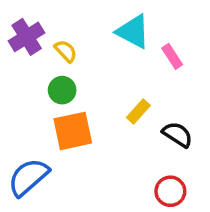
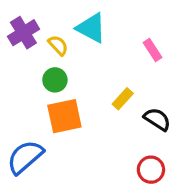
cyan triangle: (133, 32) -> (91, 28), moved

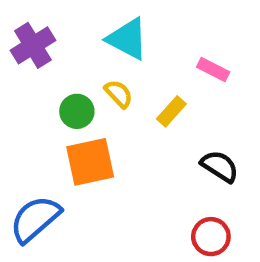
yellow semicircle: (58, 45) -> (119, 94), moved
pink rectangle: (153, 50) -> (213, 70), turned -30
yellow rectangle: (123, 99) -> (171, 111), moved

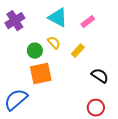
pink rectangle: (213, 70) -> (88, 22), moved, turned -64

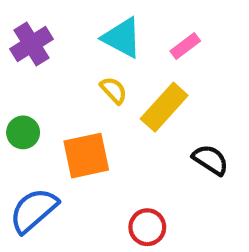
green circle: (35, 51) -> (23, 132), moved
yellow rectangle: (78, 51) -> (164, 107), size x1.6
red circle: (96, 108) -> (147, 227), moved

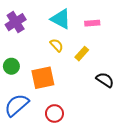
pink rectangle: (185, 46) -> (92, 23), turned 32
yellow rectangle: (164, 107) -> (82, 54), size x0.6
red circle: (147, 227) -> (54, 113), moved

